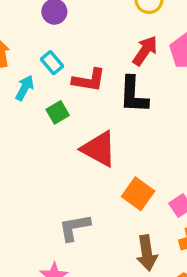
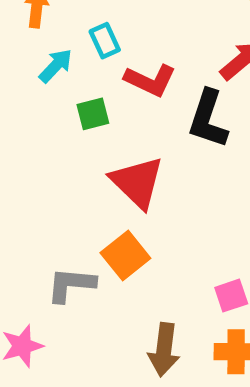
orange square: (138, 194) -> (125, 256), moved

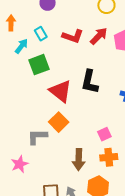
red L-shape: (150, 80) -> (73, 36), moved
green square: (93, 114) -> (39, 65), size x1.5
black L-shape: (208, 119) -> (90, 82), moved

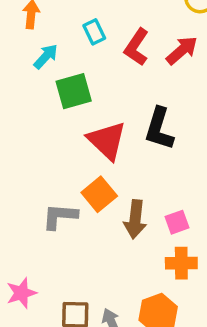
cyan rectangle: (41, 34) -> (94, 32), moved
red L-shape: (73, 36) -> (137, 47), turned 100
brown arrow: (79, 160) -> (135, 219), moved
pink star: (20, 164) -> (21, 293), moved

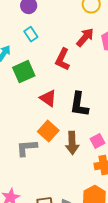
red L-shape: (137, 47) -> (63, 59), moved
black L-shape: (159, 129) -> (79, 104), moved
red triangle: (107, 141) -> (48, 98), size x0.7

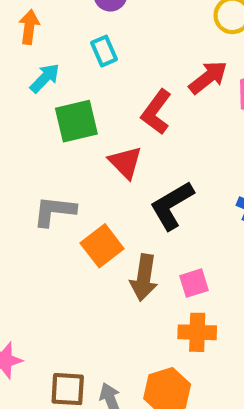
red triangle: (48, 98) -> (125, 162), moved
black L-shape: (79, 104) -> (172, 205), turned 40
gray L-shape: (27, 148) -> (54, 211), moved

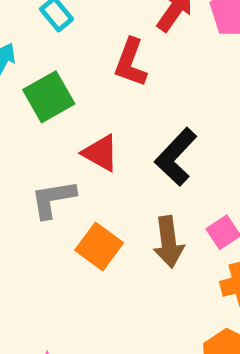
red triangle: (125, 162) -> (101, 153), moved
orange square: (102, 246) -> (99, 247), moved

